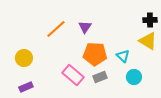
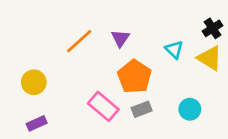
black cross: (150, 20) -> (213, 28), turned -32
orange pentagon: (95, 54) -> (135, 77), turned 30
cyan triangle: (123, 56) -> (174, 50), moved

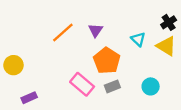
yellow circle: (34, 82) -> (13, 65), moved

